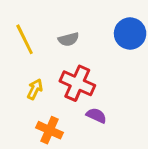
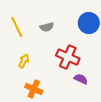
red cross: (77, 83) -> (68, 57), moved
purple semicircle: (96, 116) -> (81, 79), moved

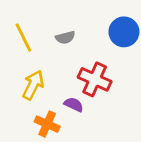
yellow arrow: (24, 61) -> (33, 85), size x1.5
purple semicircle: (81, 79) -> (74, 105), moved

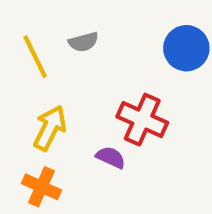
gray semicircle: (65, 37) -> (83, 42), moved
orange cross: (47, 124) -> (41, 187), moved

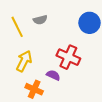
orange cross: (41, 187) -> (34, 89), moved

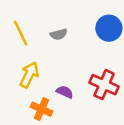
gray semicircle: (40, 20) -> (59, 34), moved
red cross: (68, 57) -> (104, 85), moved

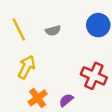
purple semicircle: (65, 92) -> (66, 100), moved, turned -64
orange cross: (41, 109) -> (38, 98), turned 30

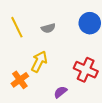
yellow arrow: (26, 67) -> (39, 62), moved
orange cross: (38, 98) -> (20, 80), moved

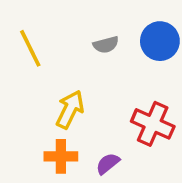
gray semicircle: (48, 28) -> (106, 45), moved
orange cross: (20, 80) -> (61, 156), moved, turned 36

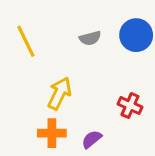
red cross: (153, 124) -> (130, 106), size x0.7

